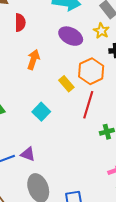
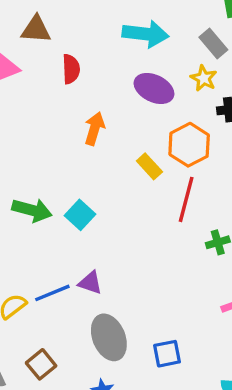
cyan square: (41, 112) -> (80, 215), moved

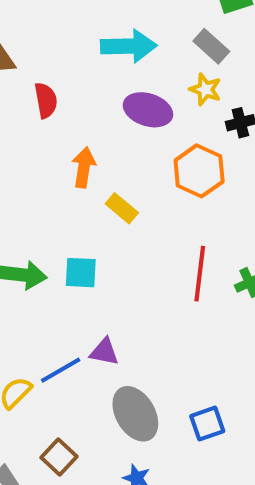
yellow rectangle: (149, 166) -> (122, 208), moved
red line: (186, 199) -> (200, 274), moved
cyan square: (80, 215) -> (81, 273), turned -32

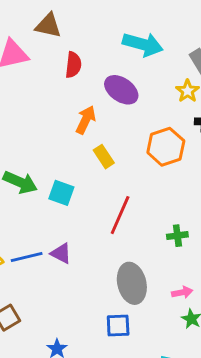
purple ellipse: (148, 110) -> (121, 90), moved
red line: (200, 274) -> (120, 215), moved
gray ellipse: (135, 414) -> (132, 283), moved

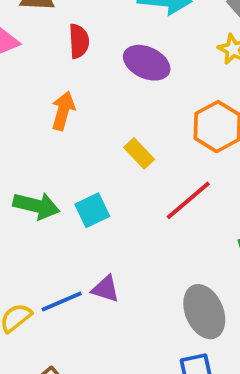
orange arrow: (86, 120) -> (63, 111), moved
cyan square: (61, 193) -> (92, 210), turned -35
red line: (120, 215) -> (188, 200), moved, turned 36

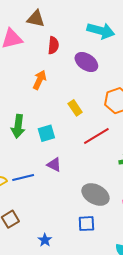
green arrow: (36, 206) -> (18, 126), turned 75
purple triangle: (106, 289) -> (54, 165), moved
gray ellipse: (204, 312) -> (95, 194), turned -48

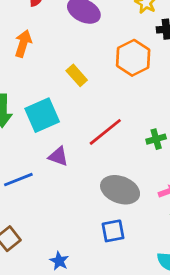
cyan square: (46, 133) -> (42, 115), size x1.4
red line: (96, 136) -> (105, 132), moved

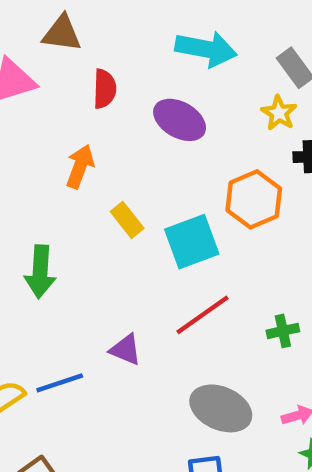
yellow rectangle: (77, 75) -> (127, 220), moved
cyan square: (42, 115) -> (192, 242), moved

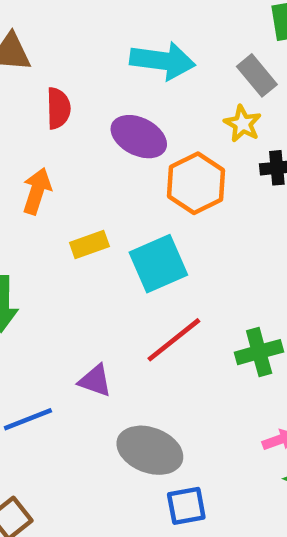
orange hexagon: (254, 199) -> (196, 183), moved
yellow rectangle: (127, 220) -> (89, 245), turned -68
green cross: (283, 331) -> (259, 352), size x1.4
gray ellipse: (221, 408) -> (150, 450), moved

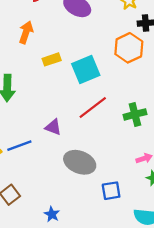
orange hexagon: (196, 183) -> (129, 48), moved
blue square: (186, 506) -> (111, 191), moved

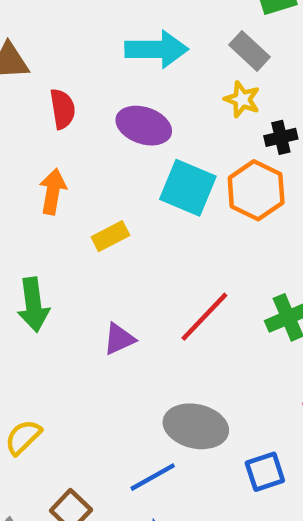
cyan square: (86, 70) -> (188, 188), moved, turned -36
purple triangle: (53, 127) -> (119, 339), moved, turned -36
blue line: (19, 146) -> (153, 477), moved

